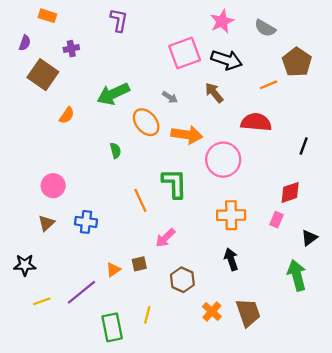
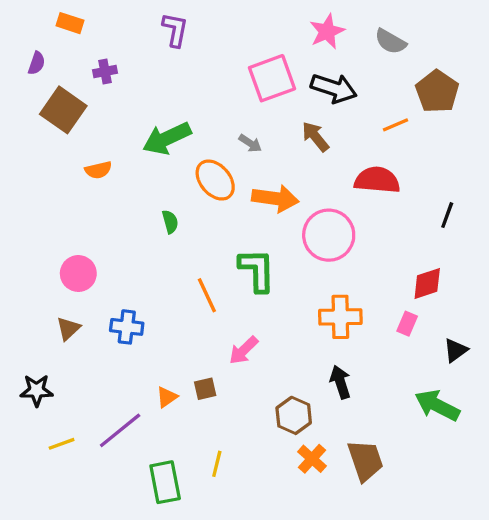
orange semicircle: (67, 115) -> (98, 170), turned 42
green arrow: (297, 275) -> (437, 405), turned -48
brown hexagon: (182, 280) -> (294, 415), moved

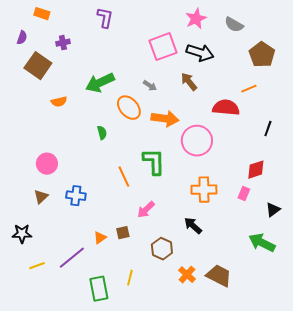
orange line: (395, 125) -> (249, 89), moved
black arrow: (340, 382) -> (193, 226), moved, turned -30
brown hexagon: (294, 415) -> (162, 249), moved
brown trapezoid: (365, 460) -> (219, 276), turned -44

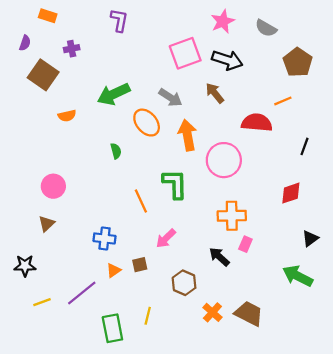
gray arrow: (150, 86) -> (170, 98), size x1.5
orange arrow: (165, 119) -> (187, 135), turned -108
pink rectangle: (244, 194) -> (245, 244), moved
blue cross: (76, 196) -> (104, 238), moved

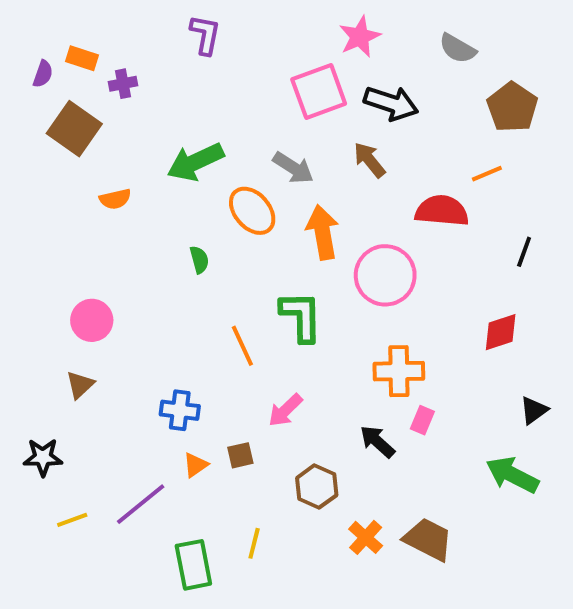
orange rectangle: (48, 16) -> (82, 58), moved
pink star: (223, 21) -> (360, 37), moved

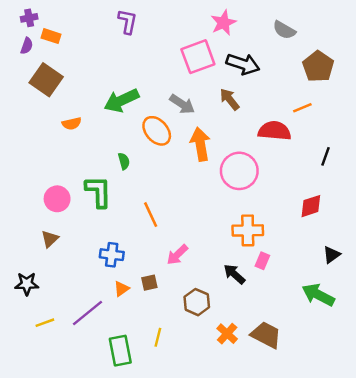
purple cross: (123, 84) -> (29, 18), moved
green L-shape: (301, 316) -> (98, 192), moved

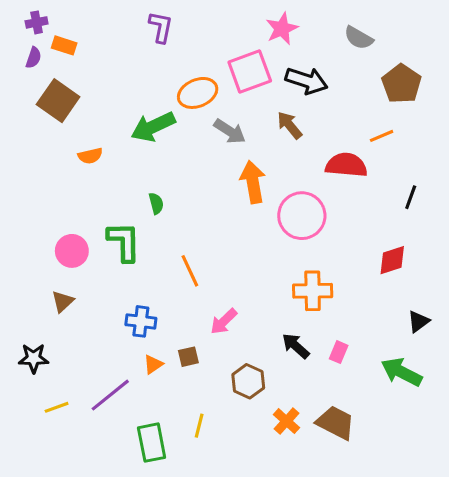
orange ellipse: (157, 131) -> (198, 93), moved, turned -72
pink rectangle: (262, 261) -> (339, 352), moved

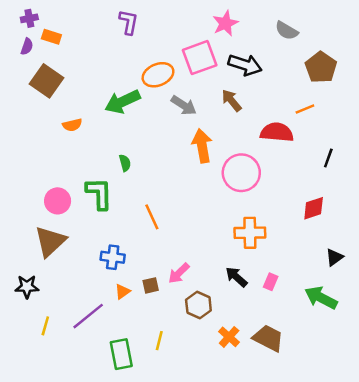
brown triangle: (63, 302) -> (50, 241), size x1.8
pink arrow: (224, 321) -> (179, 273), moved
yellow line: (57, 407) -> (45, 326), turned -54

